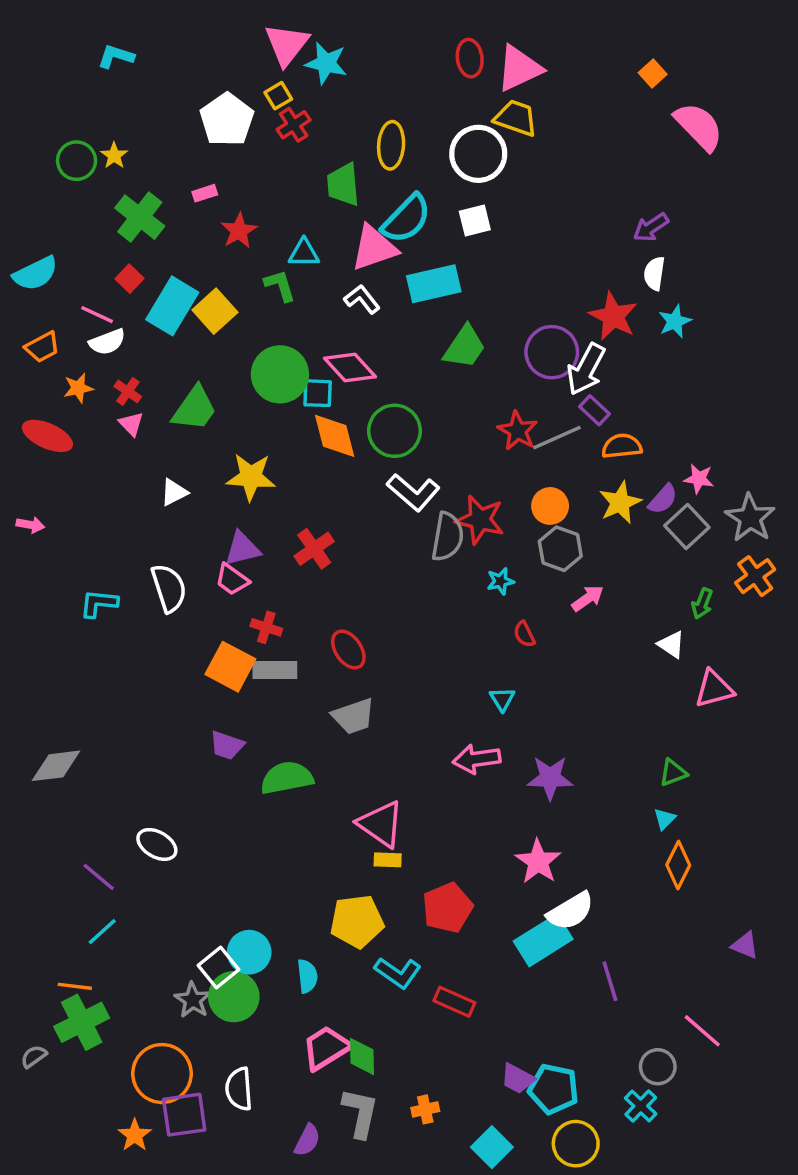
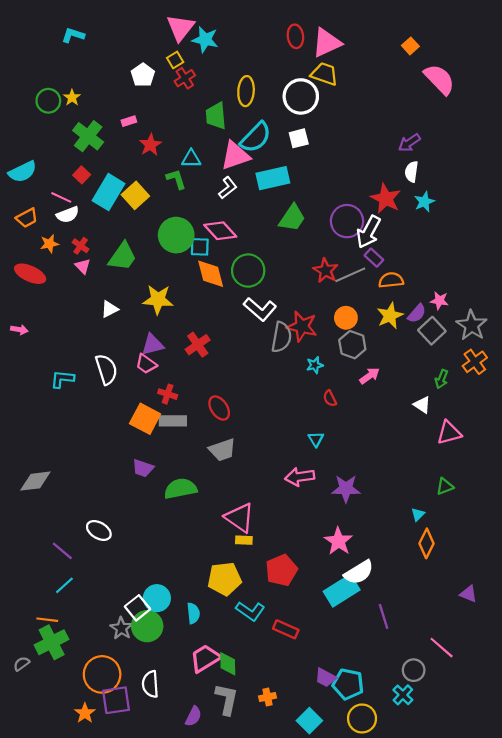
white pentagon: (227, 120) -> (143, 75), size x0.7
white L-shape: (362, 299) -> (228, 188), turned 90
green triangle: (673, 773) -> (445, 486), moved

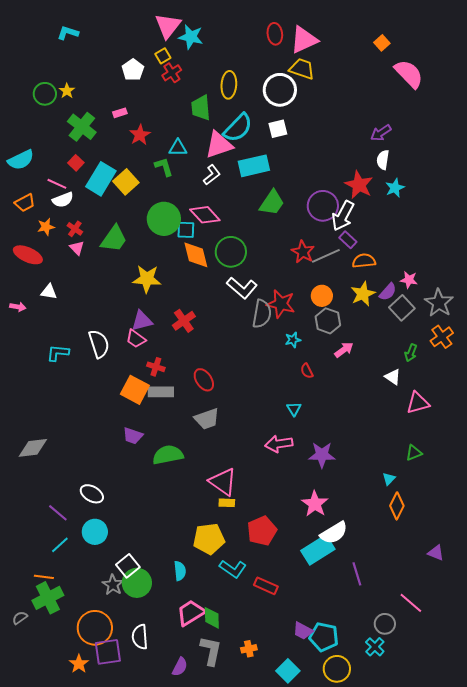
white triangle: (110, 309) -> (49, 292), moved, turned 36
cyan circle: (157, 598) -> (95, 532), moved

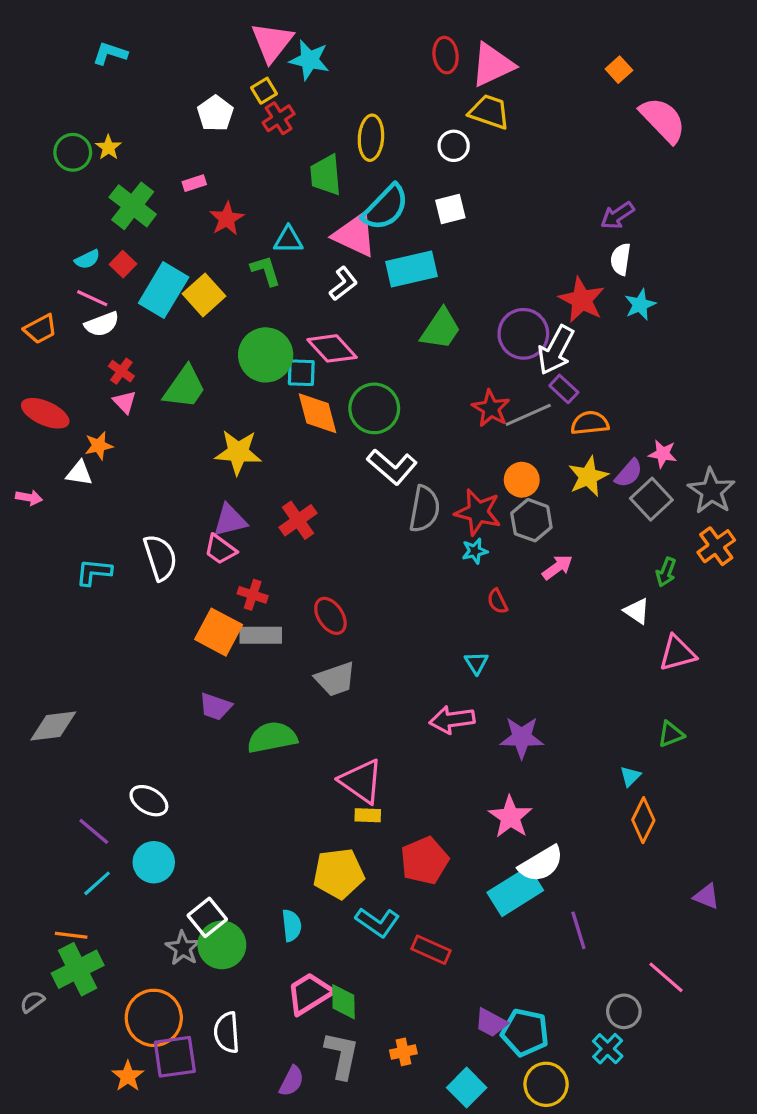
white circle: (280, 90) -> (454, 146), size x0.6
pink triangle: (219, 145) -> (355, 235), turned 44
cyan semicircle: (21, 160) -> (87, 259), moved, size x0.6
orange star: (46, 227) -> (99, 446), moved
red star: (281, 304) -> (478, 512), moved

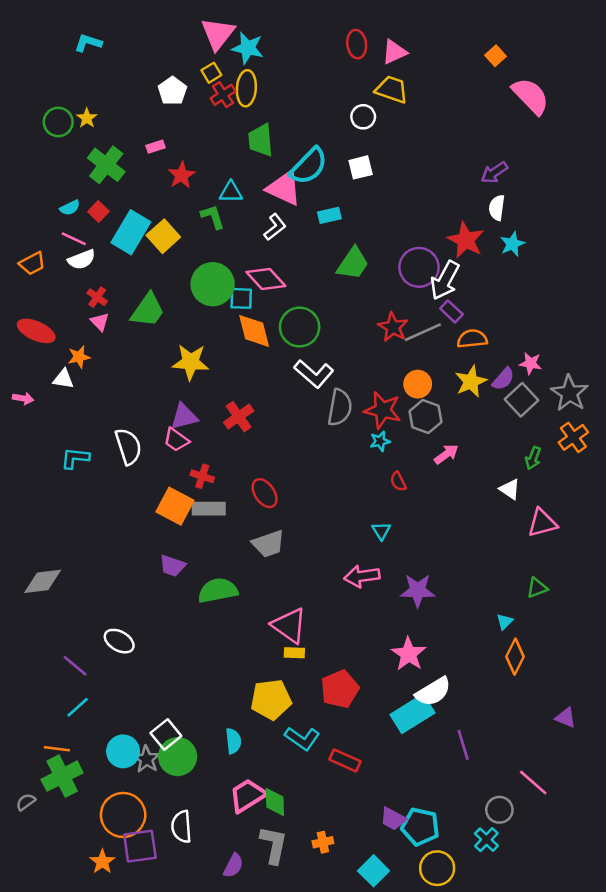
pink triangle: (493, 65) -> (394, 52), size x0.7
yellow ellipse: (371, 138) -> (246, 88), moved
cyan rectangle: (412, 269) -> (329, 215), size x0.6
cyan circle: (154, 862) -> (123, 751), moved

